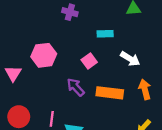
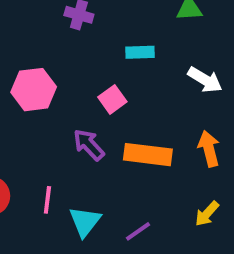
white arrow: (130, 59) -> (205, 80), moved

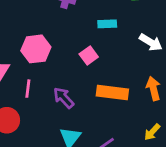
purple arrow: (89, 145) -> (64, 98), moved
pink line: (47, 200) -> (28, 89), moved

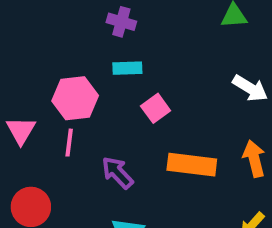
cyan rectangle: (107, 24) -> (127, 68), moved
pink line: (28, 89) -> (69, 143), moved

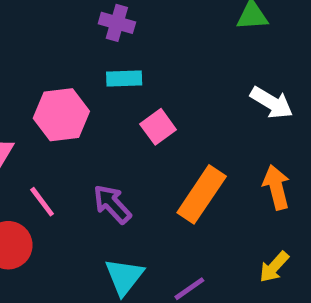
pink line: (69, 143) -> (42, 202), moved, turned -44
orange rectangle: (192, 165) -> (202, 194), turned -63

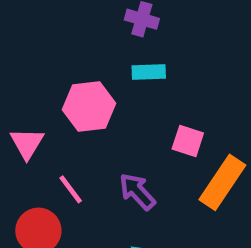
pink square: (158, 127) -> (188, 141), moved, turned -36

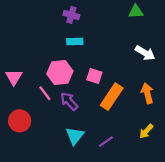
pink hexagon: (89, 107) -> (60, 73), moved
pink line: (71, 189) -> (45, 93), moved

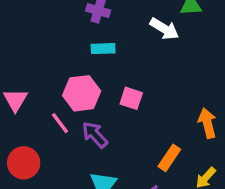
white arrow: (145, 53) -> (164, 29), moved
orange rectangle: (112, 97) -> (169, 158), moved, size x0.7

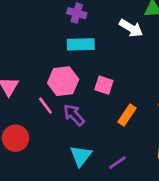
cyan rectangle: (103, 49) -> (81, 44), size x1.4
orange rectangle: (169, 158) -> (127, 115), moved

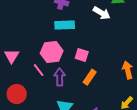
purple arrow: (74, 115) -> (60, 77), turned 42
orange rectangle: (127, 115) -> (90, 77), moved

